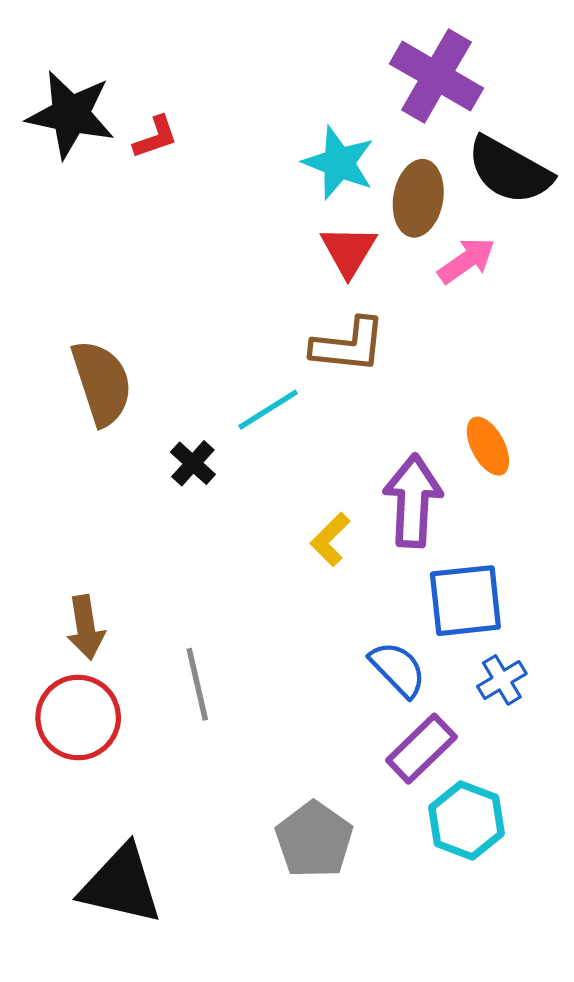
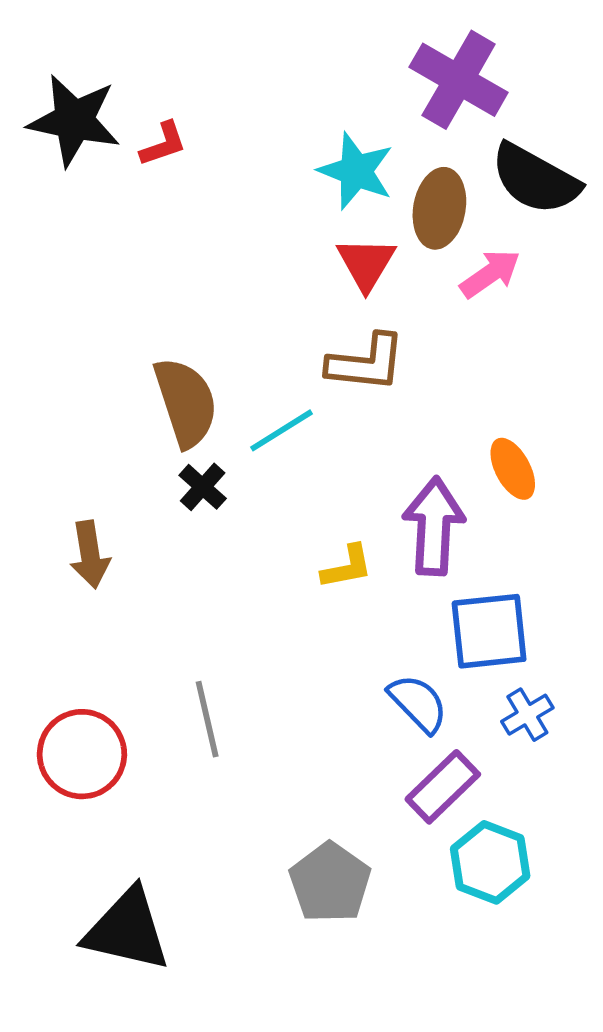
brown semicircle: (102, 383) -> (186, 402), moved
yellow L-shape: (330, 539) -> (347, 567), turned -146
brown arrow: (86, 627) -> (90, 554), moved

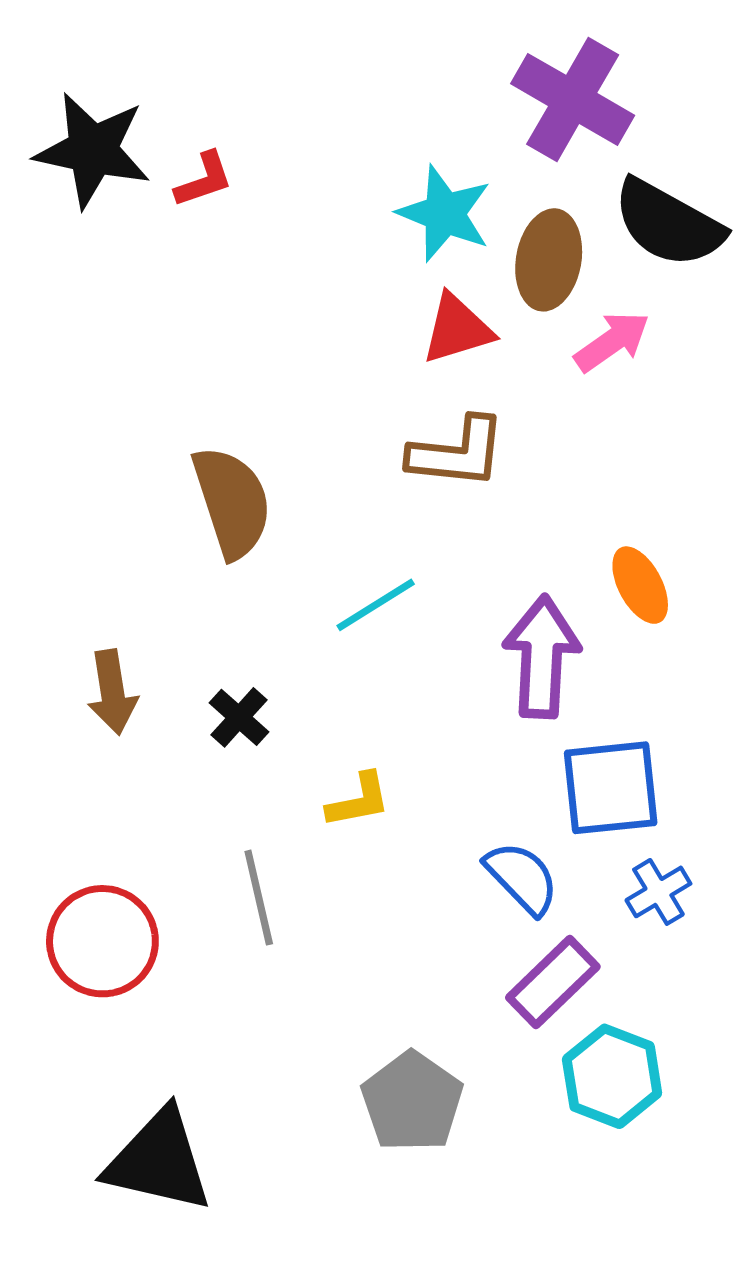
red triangle: (366, 264) -> (457, 329), turned 42
cyan line: (282, 430) -> (376, 605), moved
black cross: (203, 487) -> (239, 717), moved
yellow L-shape: (347, 567) -> (359, 800), moved

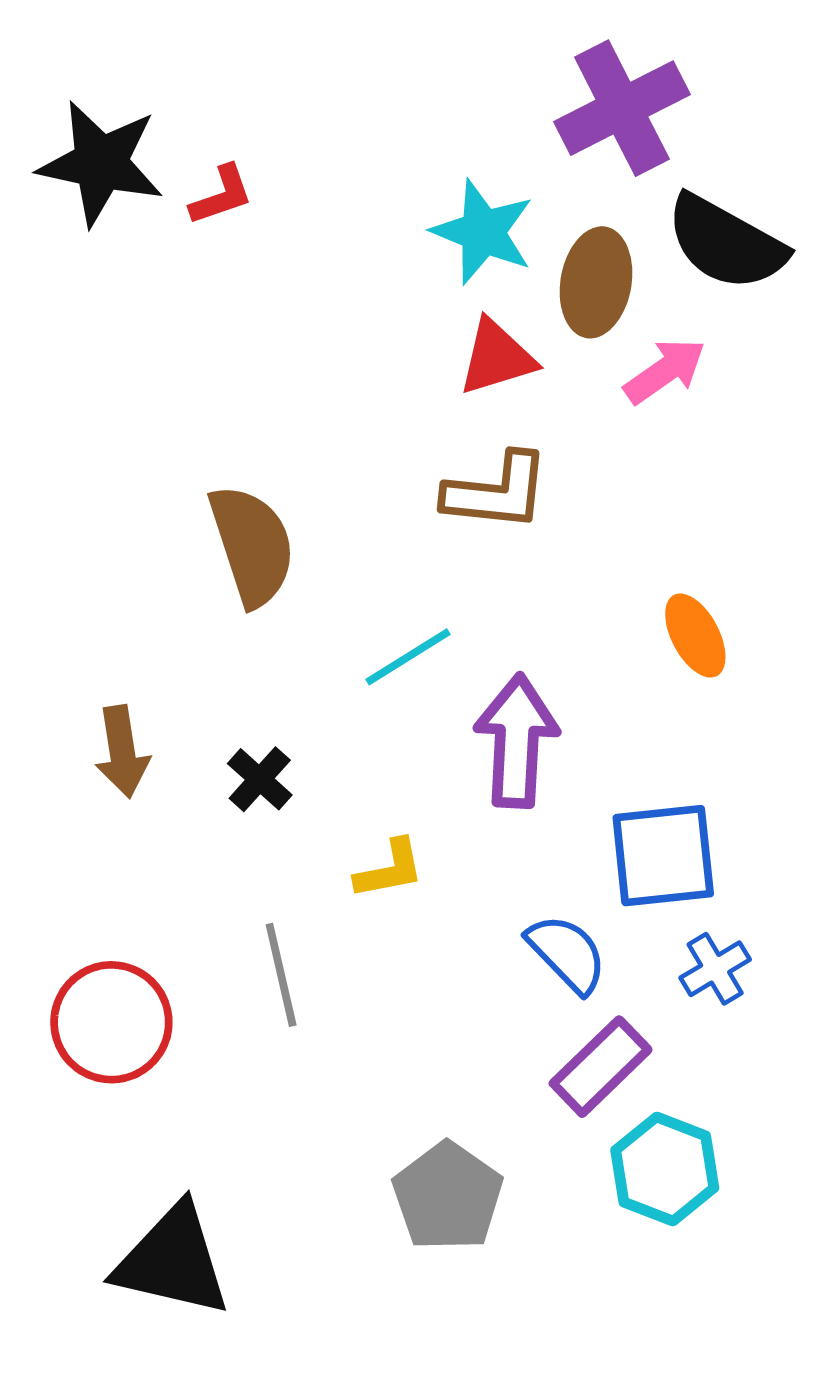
purple cross: (573, 99) -> (622, 108), turned 33
purple arrow: (542, 657) -> (516, 741), moved

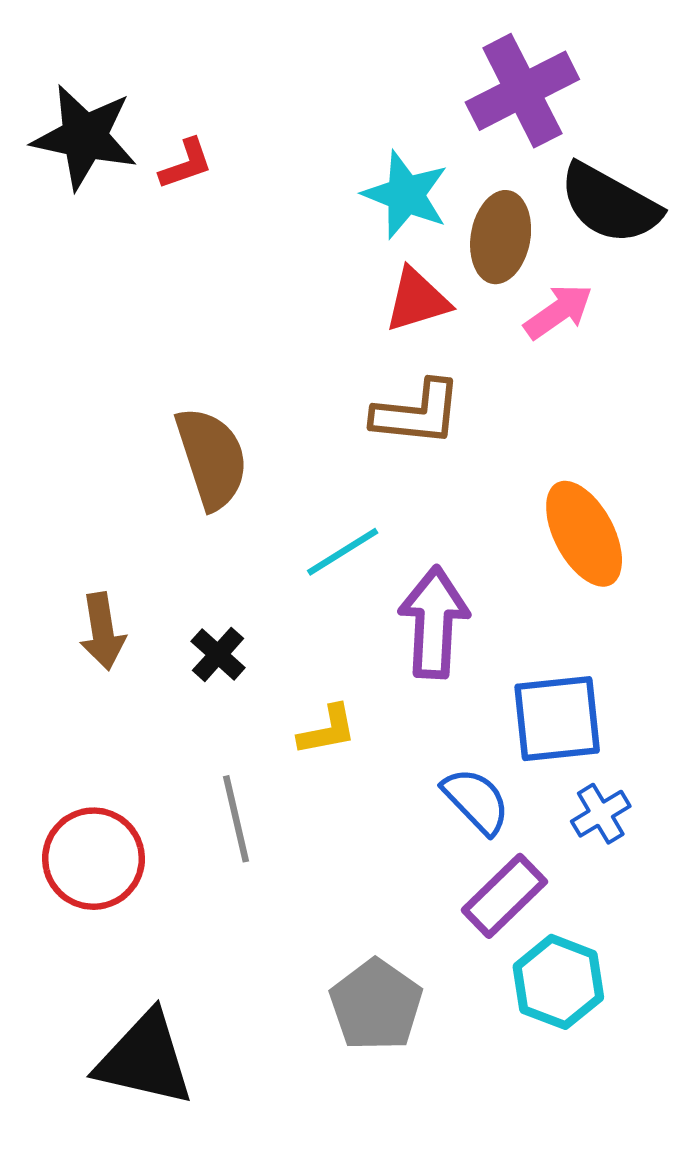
orange ellipse: (695, 636) -> (584, 534), size x1.5

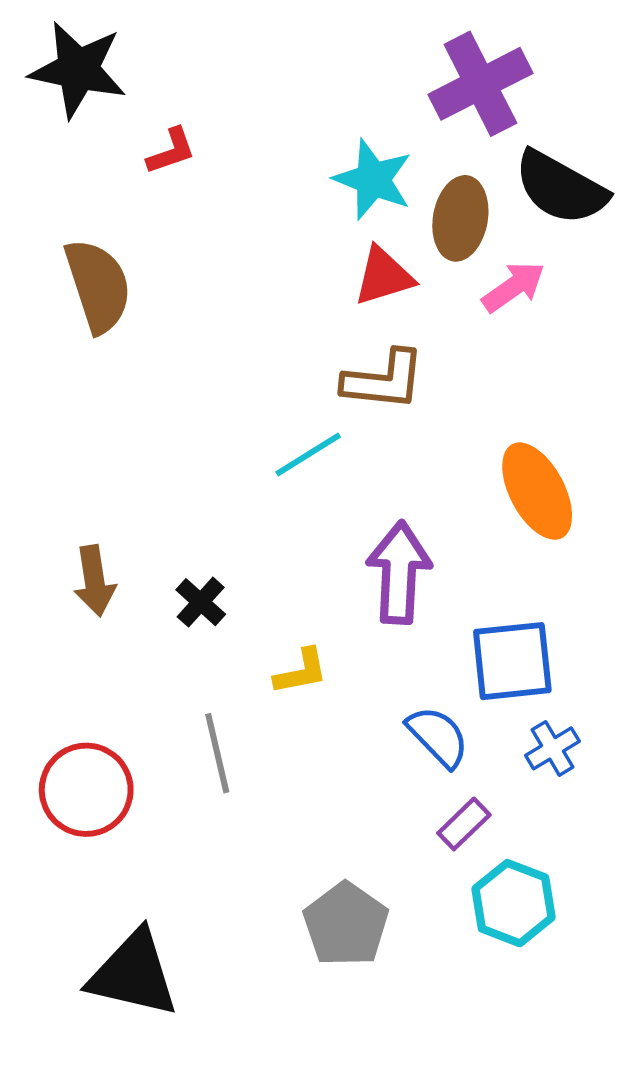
black star: (85, 137) -> (78, 70), moved
brown semicircle: (212, 458) -> (98, 286), moved
cyan line: (343, 552) -> (308, 454), moved
purple rectangle: (504, 896) -> (464, 824), size x0.7

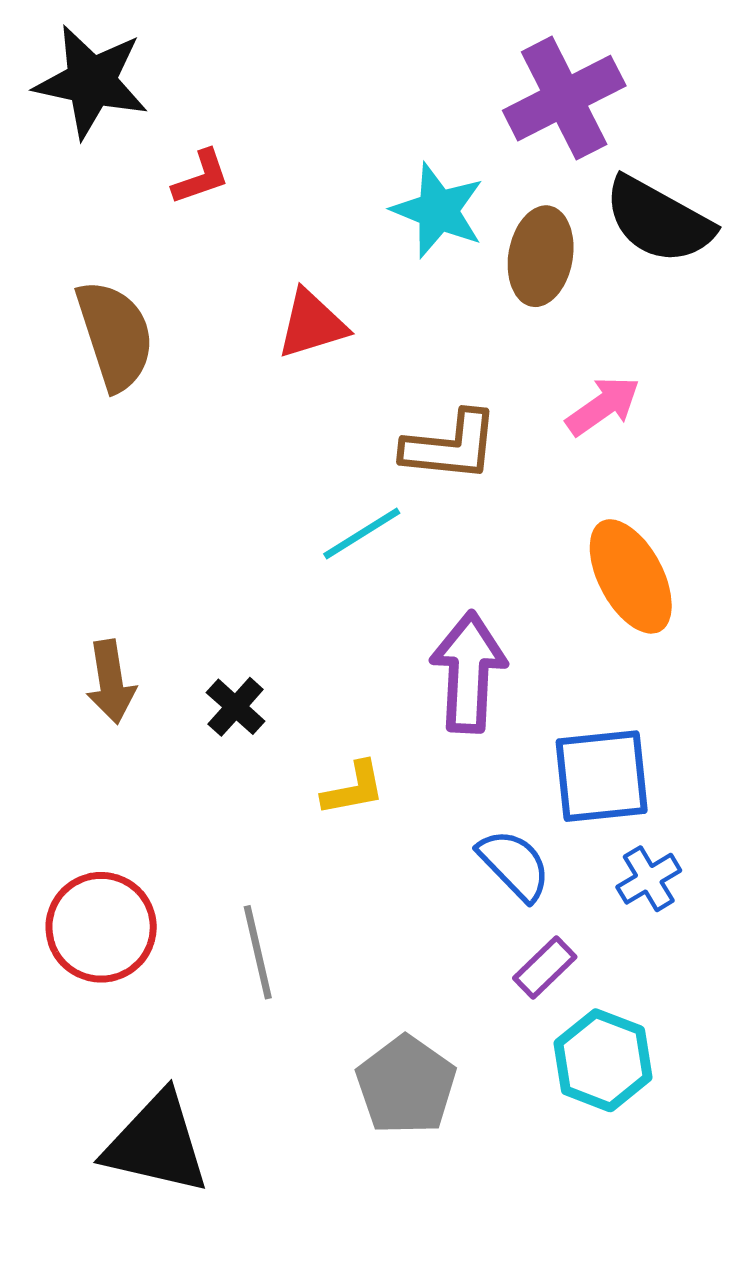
red triangle: (384, 276) -> (312, 324), moved
pink arrow: (514, 287) -> (603, 406), moved
gray line: (217, 753) -> (258, 952), moved

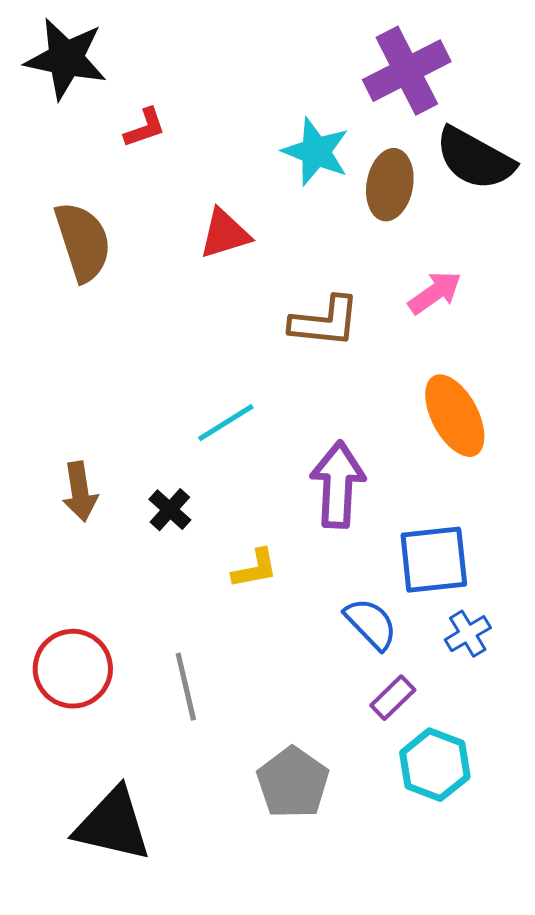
cyan line: (362, 533) -> (226, 423), moved

